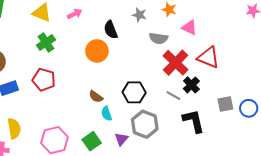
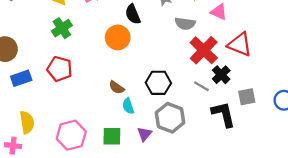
gray square: (225, 104) -> (247, 97), moved
green square: (92, 141) -> (112, 136), turned 36

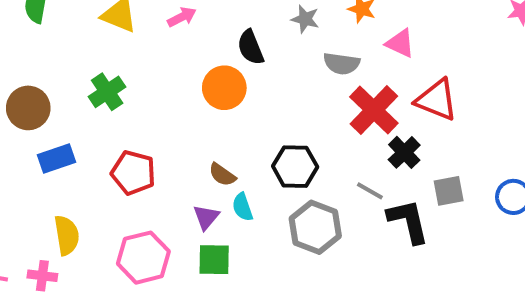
green cross: (62, 28) -> (107, 92), moved
red pentagon: (60, 69) -> (133, 173), moved
gray line: (201, 86) -> (370, 191), moved
purple triangle: (144, 134) -> (206, 217), moved

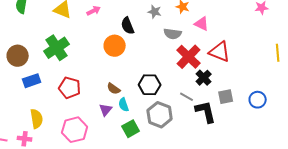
green cross: (107, 92) -> (57, 48), size x1.4
green square: (214, 260) -> (131, 129), moved, turned -30

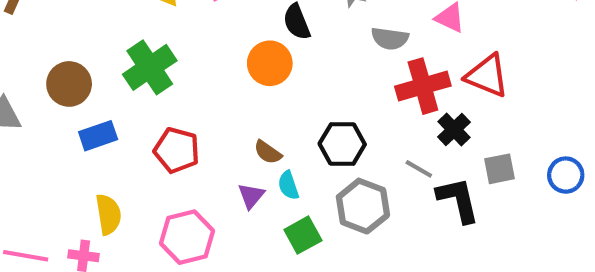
red cross: (189, 57) -> (423, 86), turned 30

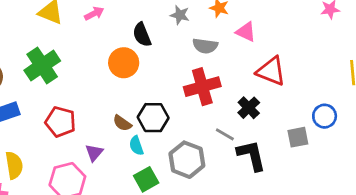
red cross: (423, 86) -> (202, 87), moved
black hexagon: (342, 144) -> (153, 118), moved
gray square: (500, 169) -> (298, 137), moved
blue circle: (566, 175) -> (325, 116), moved
purple triangle: (251, 196) -> (94, 153), moved

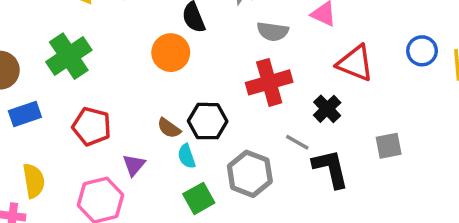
blue circle: (325, 116) -> (422, 51), moved

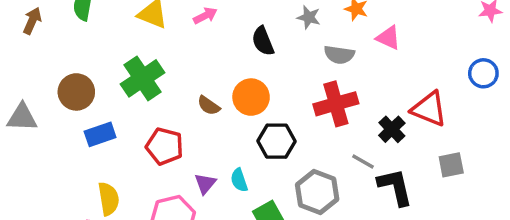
orange circle: (171, 53) -> (251, 97), moved
red triangle: (355, 63) -> (429, 109), moved
brown semicircle: (169, 128) -> (209, 106), moved
cyan semicircle: (187, 156) -> (239, 180), moved

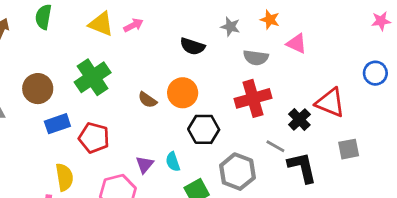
pink arrow: (205, 16) -> (133, 25), moved
black semicircle: (263, 41) -> (192, 46), turned -50
red pentagon: (165, 146) -> (94, 138), moved

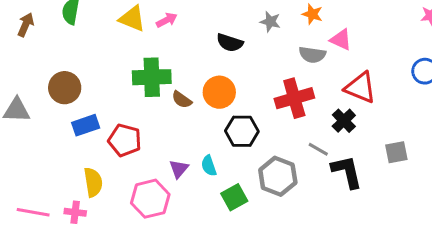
gray semicircle: (256, 58) -> (312, 55), moved
green cross: (93, 77) -> (152, 77), moved, turned 32
red triangle: (330, 103) -> (360, 88), moved

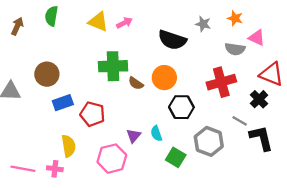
black semicircle: (230, 43) -> (172, 40), size x1.4
green square: (234, 197) -> (176, 157), turned -30

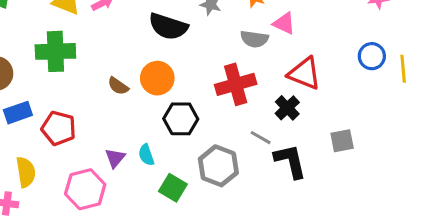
green cross: (113, 66) -> (55, 51), moved

